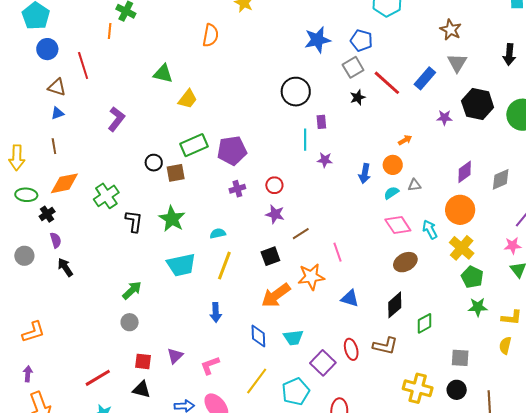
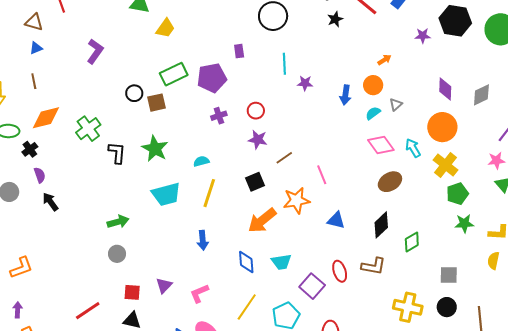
purple rectangle: (321, 122) -> (239, 51), moved
purple diamond: (465, 172) -> (445, 89), turned -50
gray triangle: (414, 185) -> (396, 104), turned -32
green pentagon: (472, 277) -> (457, 194), turned 30
green arrow: (132, 290) -> (118, 222), turned 30

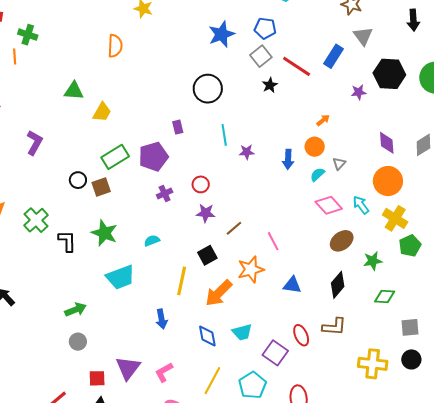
yellow line: (209, 193) -> (182, 281), moved
green star: (464, 223) -> (373, 261), moved
green diamond: (412, 242) -> (385, 297), moved, turned 40
purple triangle: (164, 285) -> (128, 368), size x1.5

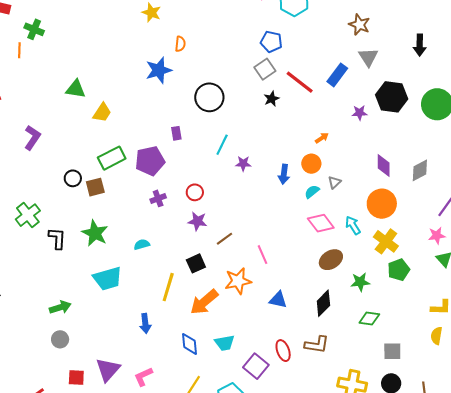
blue star: (222, 34) -> (159, 70), moved
orange semicircle: (115, 46) -> (180, 44), moved, size x0.7
cyan line: (224, 135) -> (222, 145), turned 30

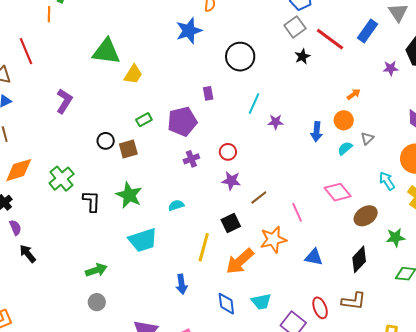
green triangle: (76, 89) -> (106, 52), size x1.4
green rectangle: (112, 158) -> (144, 120), size x0.6
pink diamond: (321, 223) -> (338, 192), moved

